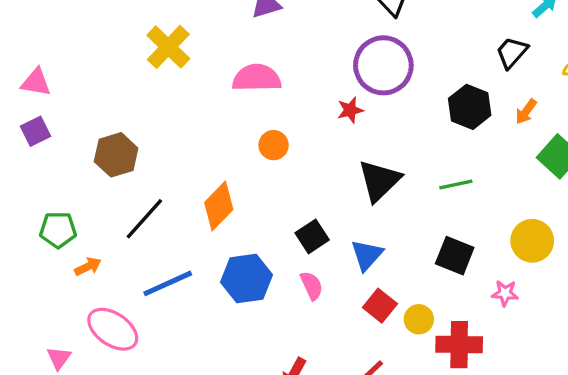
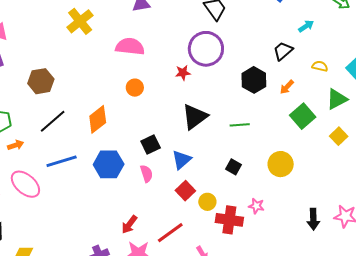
black square: (455, 256) -> (234, 167), size x0.7
pink star: (505, 293) -> (256, 206), moved

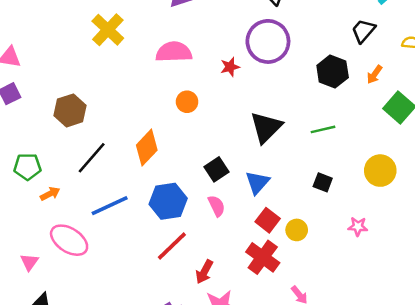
red star: (183, 73) -> (230, 67), moved
red cross: (229, 220) -> (263, 257), moved, turned 36
red line: (170, 233) -> (172, 246), moved

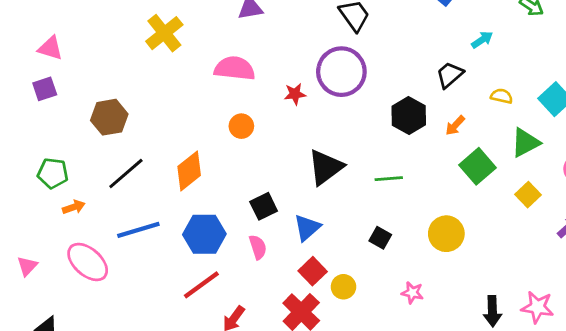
pink triangle: (29, 262) -> (27, 266), moved

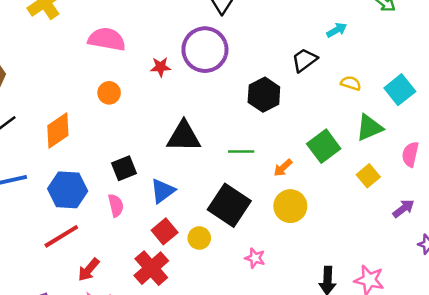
orange arrow: (455, 125) -> (283, 168), moved
black triangle: (326, 167) -> (184, 136), turned 33
black square: (380, 238) -> (229, 205), size x2.0
yellow circle: (343, 287) -> (199, 238), moved

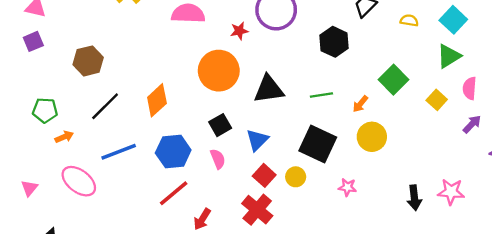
orange circle: (109, 93) -> (219, 71), moved, size x2.0
green triangle: (369, 128) -> (449, 56), moved
pink semicircle: (410, 154) -> (470, 88), moved

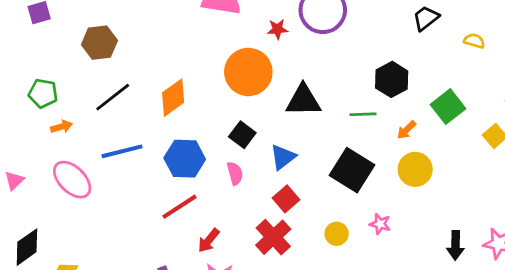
black hexagon: (334, 42) -> (392, 79), moved
black square: (220, 125) -> (242, 135), turned -30
yellow circle: (296, 177) -> (337, 234), moved

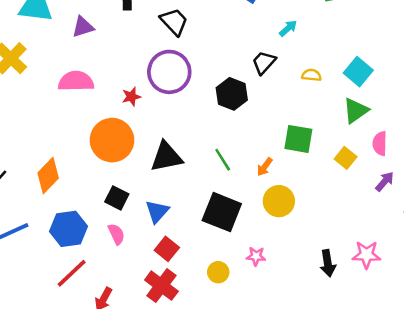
black hexagon: (392, 79) -> (232, 94), moved
green square: (448, 107) -> (298, 139), turned -32
green line: (363, 114) -> (223, 160), turned 70

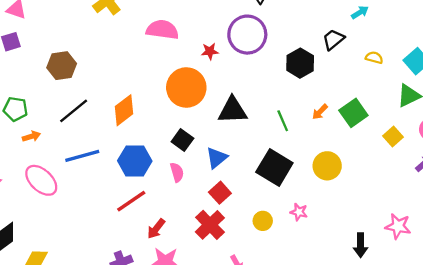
green square: (298, 139) -> (353, 113), turned 36
orange arrow: (265, 167) -> (320, 112), moved
black arrow: (328, 263) -> (360, 245), moved

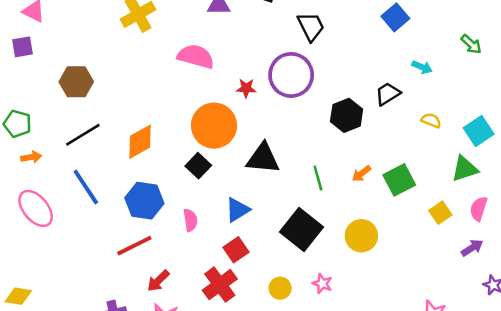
cyan arrow: (360, 12) -> (422, 67), turned 48
black square: (182, 140) -> (198, 166), moved
blue line: (82, 156) -> (86, 187), turned 64

